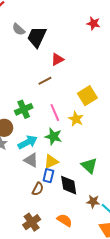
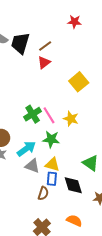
brown line: (45, 81) -> (45, 46), moved
yellow square: (87, 96) -> (79, 82), moved
green cross: (24, 109) -> (33, 114), moved
yellow triangle: (51, 162) -> (52, 164), turned 49

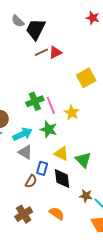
brown line: (45, 46) -> (41, 52), moved
yellow triangle: (52, 164) -> (61, 154), moved

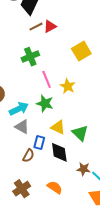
green cross: (35, 101) -> (30, 57), moved

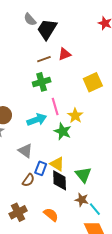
brown line: (36, 27) -> (44, 59), moved
green star: (45, 103) -> (63, 131), moved
cyan arrow: (19, 109) -> (37, 120), moved
yellow triangle: (58, 127) -> (57, 164), moved
green triangle: (80, 133) -> (83, 175), moved

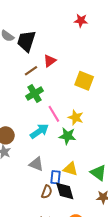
yellow square: (93, 82) -> (84, 81), turned -30
black diamond: (60, 180) -> (65, 191), moved

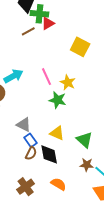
green cross: (35, 93) -> (39, 14), moved, turned 30
cyan arrow: (39, 131) -> (13, 76), moved
blue rectangle: (56, 177) -> (30, 140), moved, turned -48

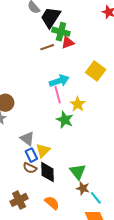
cyan arrow: (13, 76) -> (59, 81), moved
yellow triangle: (57, 133) -> (43, 150), moved, turned 42
green triangle: (84, 140) -> (78, 172), moved
brown semicircle: (31, 153) -> (30, 168), turned 80

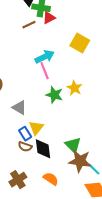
yellow star: (78, 104) -> (74, 88), moved
gray triangle: (27, 138) -> (19, 108), moved
brown star: (83, 188) -> (80, 161), size x1.6

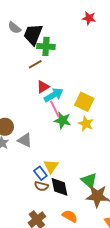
red triangle: (49, 18) -> (43, 87), moved
yellow square: (80, 43) -> (84, 102), moved
green star: (54, 95) -> (63, 120), moved
gray triangle: (19, 108) -> (25, 140), moved

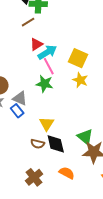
green star: (63, 120) -> (44, 84), moved
blue rectangle: (40, 173) -> (17, 111), moved

